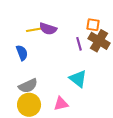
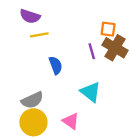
purple semicircle: (48, 29) -> (30, 16), moved
blue semicircle: (22, 53) -> (56, 65), moved
pink triangle: (61, 104) -> (71, 121), turned 49

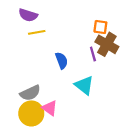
purple line: (92, 51) -> (93, 54), moved
blue semicircle: (56, 65) -> (62, 60), moved
pink triangle: (71, 121) -> (50, 108), moved

